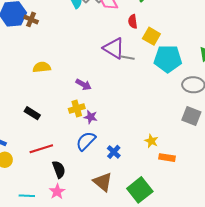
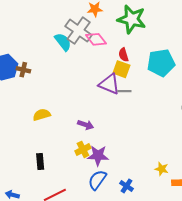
yellow square: (151, 36) -> (121, 69), moved
cyan pentagon: (168, 59) -> (161, 63), moved
black rectangle: (32, 113) -> (40, 162), turned 63
purple star: (91, 117) -> (98, 155), size x1.5

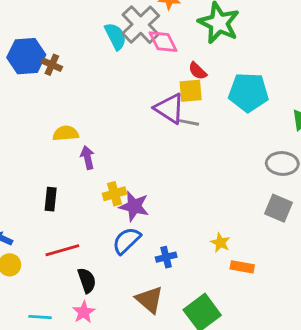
red semicircle: (123, 55) -> (198, 71), turned -40
yellow square: (121, 69) -> (191, 91), turned -36
purple arrow: (86, 125) -> (87, 158), moved, turned -133
blue cross: (127, 186) -> (166, 257), turned 32

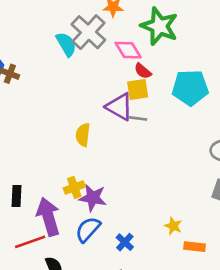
pink diamond: (163, 42) -> (128, 50), moved
yellow semicircle: (66, 133) -> (83, 135), moved, turned -75
purple arrow: (87, 158) -> (48, 217), moved, size x1.8
blue cross: (166, 257) -> (125, 242), turned -30

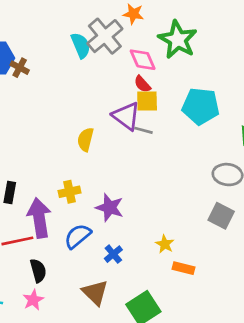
red semicircle: (143, 71) -> (142, 84), moved
purple star: (93, 198) -> (110, 208), moved

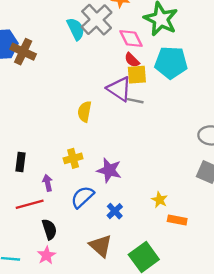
brown cross: (20, 68) -> (23, 52), size x1.5
cyan pentagon: (201, 106) -> (171, 63), moved
purple arrow: (39, 218) -> (48, 183), size x0.5

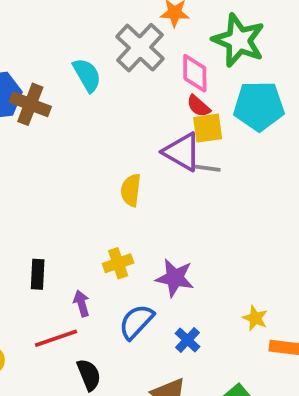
cyan semicircle: (76, 29) -> (87, 75), moved
pink diamond: (131, 39) -> (195, 73), turned 30

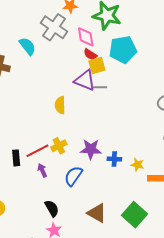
red line: (56, 338) -> (37, 151), moved
blue cross: (188, 340) -> (114, 159), moved, turned -32

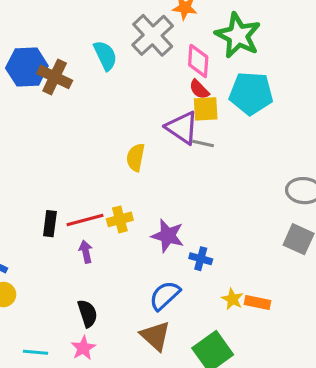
yellow star: (137, 165) -> (232, 299), moved
blue semicircle: (73, 176) -> (165, 296), moved

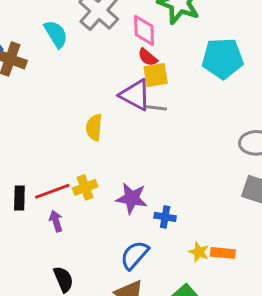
cyan pentagon: (251, 93) -> (223, 58), moved

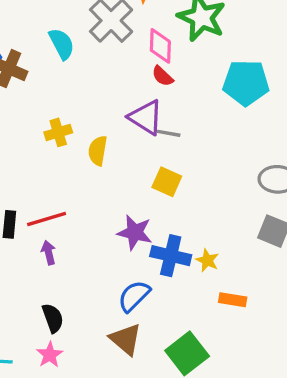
yellow square: (156, 75) -> (167, 182), moved, turned 30
yellow cross: (85, 187) -> (58, 132), moved
blue cross: (165, 217) -> (171, 256), size x1.6
yellow star: (199, 252) -> (207, 260), moved

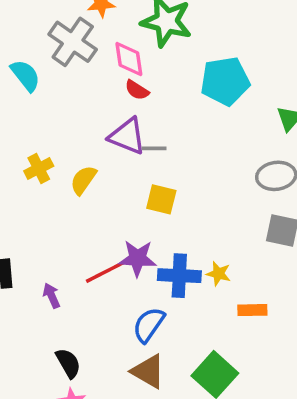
yellow semicircle: (98, 151) -> (83, 180), turned 36
red line: (47, 219) -> (105, 272), moved

